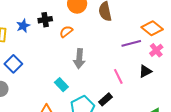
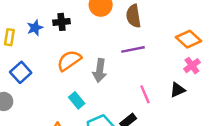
orange semicircle: (66, 32) -> (69, 61), moved, size x1.5
purple line: (131, 43) -> (133, 49), moved

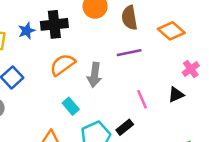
black cross: (62, 22) -> (54, 24), size x1.5
orange diamond: (189, 39) -> (171, 31), moved

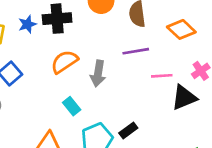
black triangle: (176, 95) -> (184, 98), size x1.5
pink line: (142, 99) -> (162, 76), moved, turned -72

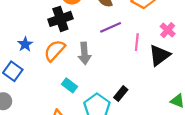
black cross: (57, 19) -> (60, 19), moved
blue star: (27, 24) -> (25, 44), moved
pink line: (162, 76) -> (137, 42), turned -66

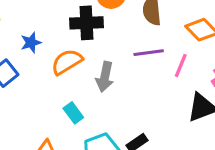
pink line: (137, 42) -> (181, 65), moved

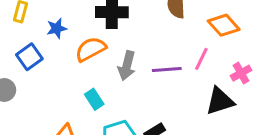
purple line: (149, 53) -> (167, 69), moved

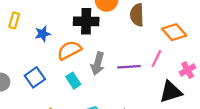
blue square: (29, 57) -> (35, 77), moved
cyan rectangle: (94, 99) -> (73, 81), moved

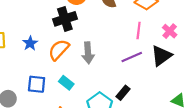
purple line: (129, 67) -> (132, 57), moved
blue square: (35, 77) -> (37, 84), turned -30
cyan rectangle: (73, 81) -> (66, 83), moved

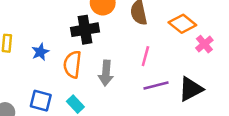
pink line: (139, 30) -> (145, 56), moved
pink cross: (170, 31) -> (204, 44), moved
orange semicircle: (59, 50) -> (72, 64), turned -45

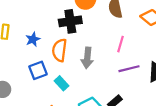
blue square: (41, 101) -> (38, 70), moved, turned -36

